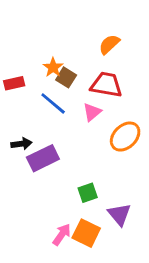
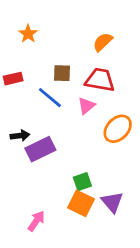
orange star: (53, 67) -> (28, 34), moved
brown square: (66, 77) -> (62, 73), turned -30
orange square: (86, 233) -> (81, 203), moved
pink arrow: (62, 235) -> (36, 221), moved

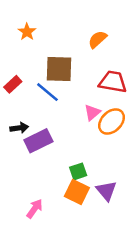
brown square: (62, 73) -> (59, 69), size x1.6
red rectangle: (13, 79) -> (13, 84), moved, turned -30
red trapezoid: (100, 80) -> (113, 82), moved
pink triangle: (86, 106) -> (92, 113), moved

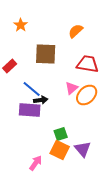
blue line: (47, 92) -> (32, 89), moved
black arrow: (19, 128) -> (41, 100), moved
purple rectangle: (38, 141) -> (30, 110), turned 30
pink arrow: (35, 209) -> (36, 163), moved

